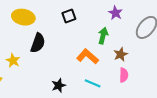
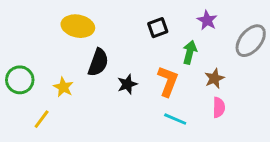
black square: (69, 16) -> (158, 28), moved
orange L-shape: (88, 56) -> (168, 81), turned 70
black star: (59, 85) -> (127, 84), moved

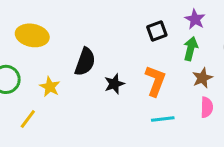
yellow ellipse: (78, 26) -> (32, 35), moved
black square: (158, 28) -> (157, 31), moved
green arrow: (190, 52) -> (191, 49), moved
cyan line: (175, 119) -> (163, 119), turned -30

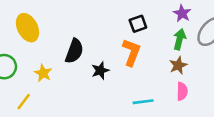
purple star: (195, 19) -> (182, 13), moved
yellow ellipse: (32, 35) -> (27, 28), turned 52
green arrow: (191, 49) -> (180, 39), moved
orange L-shape: (155, 81) -> (131, 52), moved

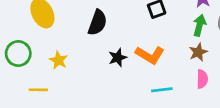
black semicircle: (74, 51) -> (97, 23), moved
orange L-shape: (131, 52) -> (150, 55), moved, turned 100
yellow line: (24, 102) -> (38, 90), turned 54

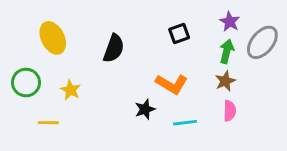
black star: (118, 58) -> (145, 109), moved

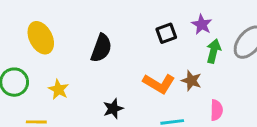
purple star: (230, 22) -> (202, 24), moved
brown star: (225, 81) -> (191, 81), moved, turned -30
black star: (145, 109) -> (113, 109), moved

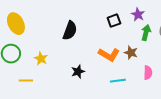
yellow ellipse: (41, 38) -> (16, 24), moved

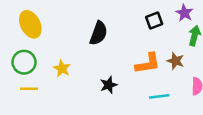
orange L-shape: (109, 55) -> (148, 63), turned -40
yellow line: (26, 81) -> (29, 89), moved

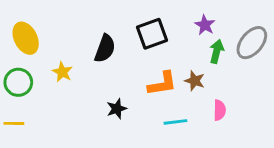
black square: (154, 21) -> (152, 34), moved, size x1.5
yellow star: (62, 68) -> (62, 72), moved
yellow line: (29, 89) -> (14, 123), moved

